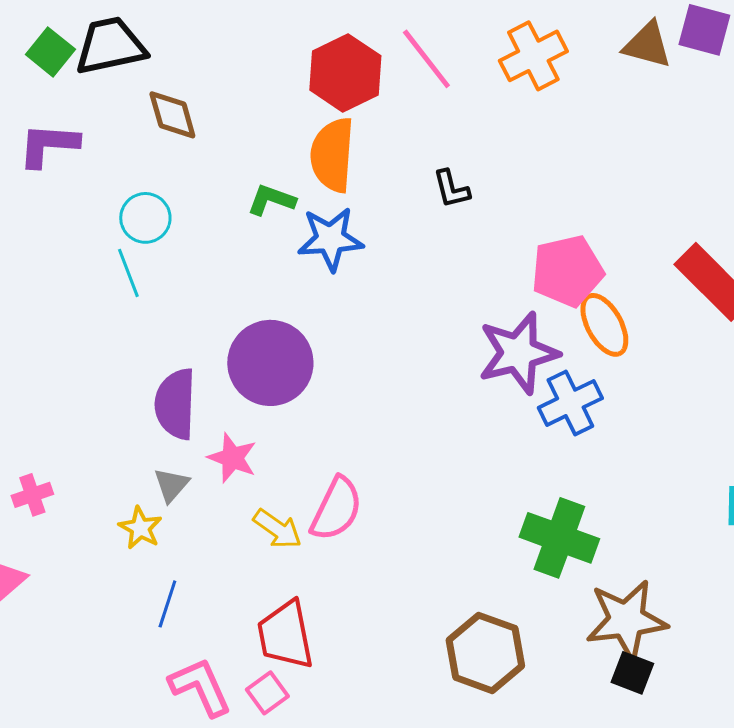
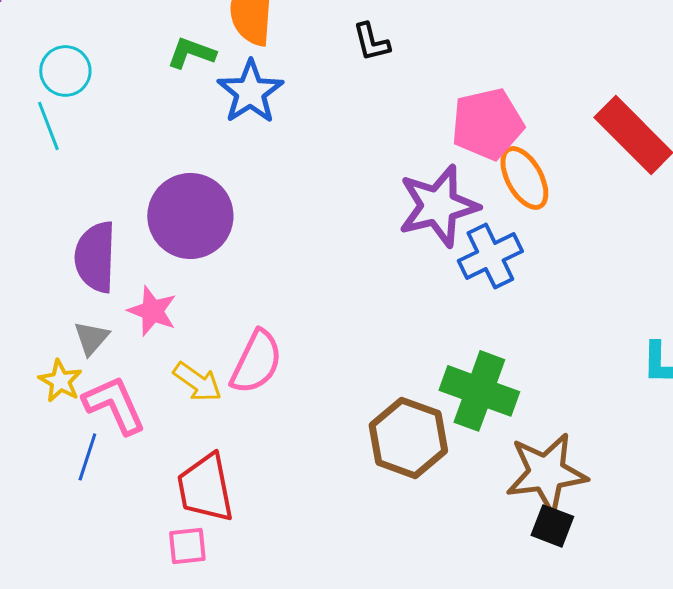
blue star: (330, 239) -> (250, 92), turned -30
brown hexagon: (485, 653) -> (408, 438), moved
pink L-shape: (200, 687) -> (114, 405), moved
pink square: (267, 693) -> (187, 546), turned 30

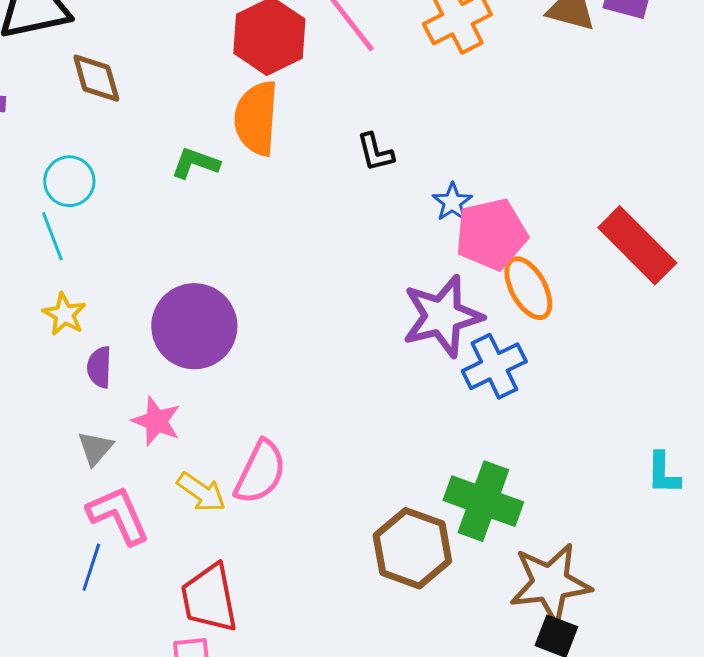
blue star: (250, 92) -> (452, 202), moved, size x0.6
purple semicircle: (95, 257) -> (99, 367), size x0.6
yellow star: (60, 381) -> (64, 314), moved

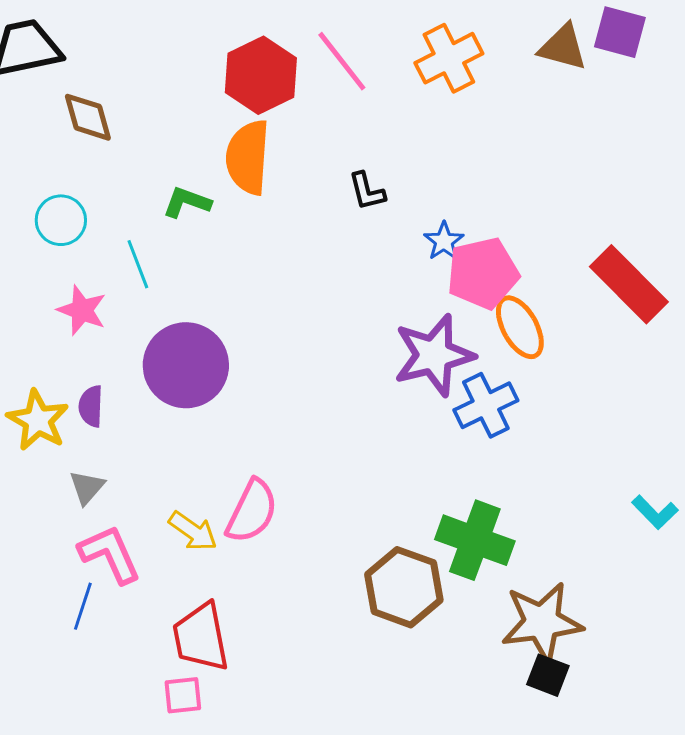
cyan line: (52, 236) -> (138, 264), moved
yellow star: (64, 314) -> (38, 420), moved, size x1.4
pink star: (156, 421) -> (82, 310), moved
cyan L-shape: (663, 473) -> (655, 512), turned -45

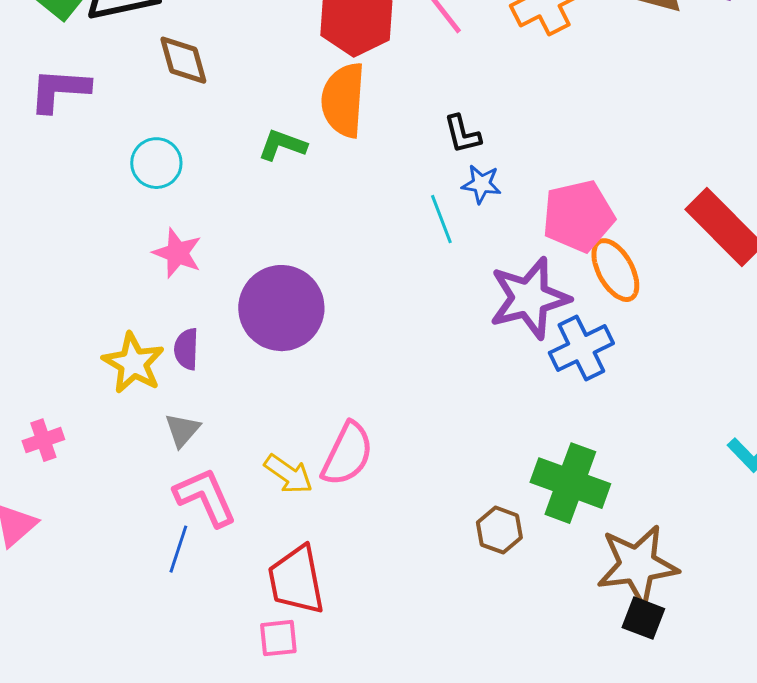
blue star: (444, 241) -> (481, 184), moved, turned -30
cyan line: (138, 264) -> (441, 219), moved
brown hexagon: (404, 587) -> (499, 530), size x0.6

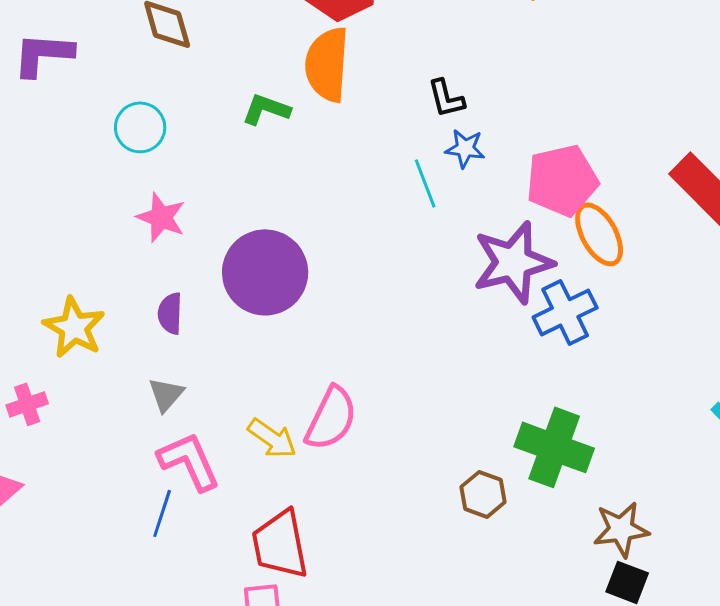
yellow star: (133, 363) -> (74, 327), moved
brown star: (637, 565) -> (621, 529), size x0.7

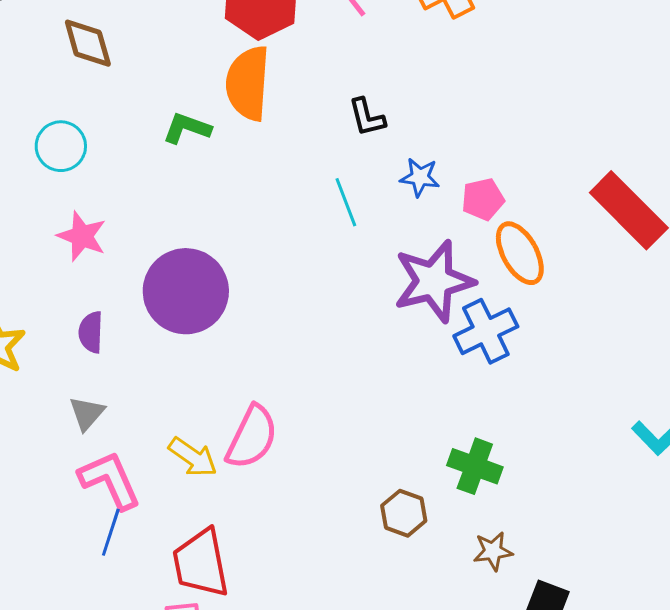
blue star: (465, 148) -> (420, 177), moved
pink pentagon: (562, 180) -> (483, 199), size x0.6
green cross: (554, 447) -> (475, 466), size x0.7
blue line: (162, 513) -> (111, 532), moved
brown star: (621, 529) -> (493, 551), moved, size x0.7

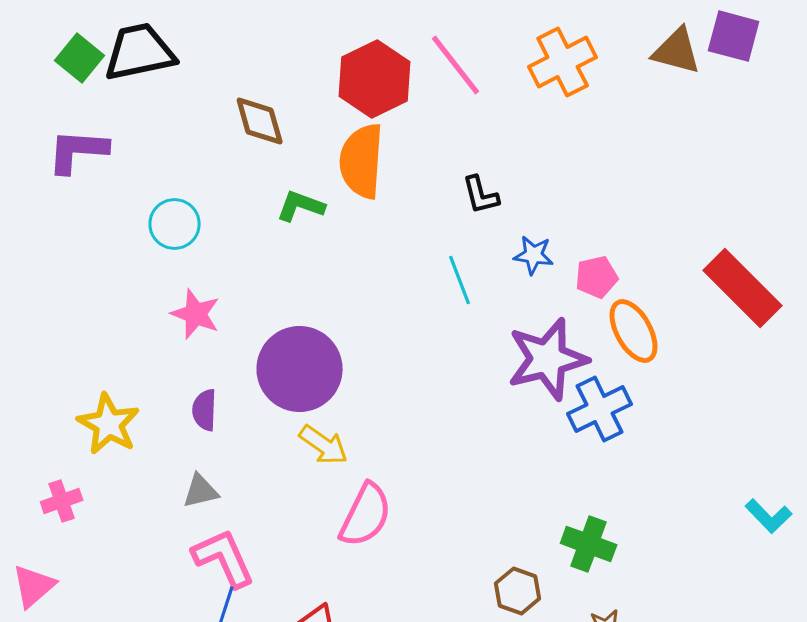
brown diamond: (88, 43) -> (260, 121), moved
gray triangle: (87, 413) -> (201, 491), turned 36
yellow arrow: (193, 457) -> (324, 445), moved

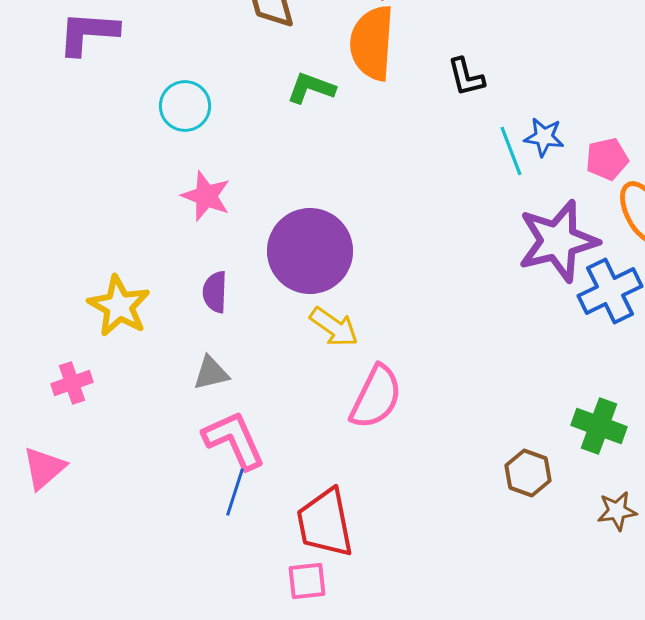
black L-shape: (481, 195) -> (466, 77), moved
cyan line: (460, 280) -> (511, 151), moved

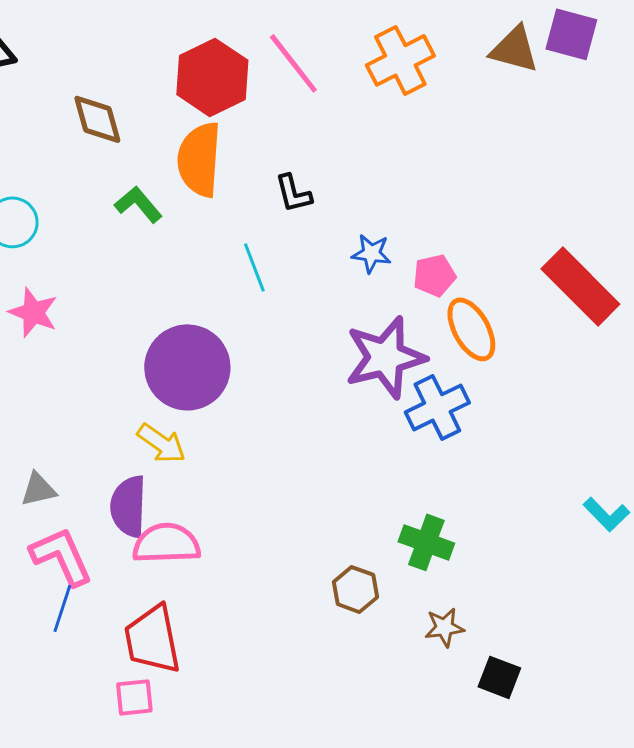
green L-shape: (311, 88) -> (138, 204), turned 30
cyan line: (511, 151) -> (254, 267), moved
purple circle: (310, 251) -> (187, 367), moved
purple semicircle: (215, 292) -> (128, 506), moved, size x1.5
pink semicircle: (376, 397) -> (166, 543), moved, turned -118

